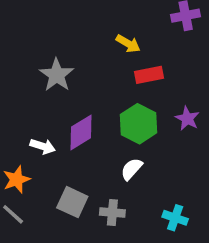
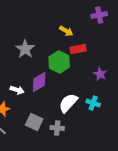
green hexagon: (139, 124) -> (59, 62), moved
white semicircle: (132, 169) -> (68, 103), size x1.5
cyan cross: (175, 218) -> (93, 103), moved

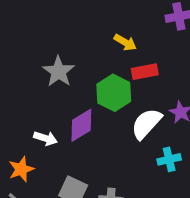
white semicircle: (68, 103) -> (146, 124), moved
cyan cross: (93, 103) -> (169, 159), turned -32

